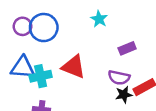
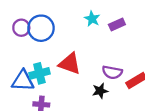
purple rectangle: (127, 48) -> (117, 24), moved
blue triangle: (23, 67) -> (23, 81), moved
black star: (124, 95) -> (100, 91), moved

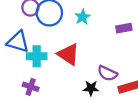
cyan star: (92, 19) -> (83, 17), moved
blue triangle: (23, 81) -> (18, 42), moved

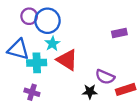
cyan star: (83, 17) -> (52, 44), moved

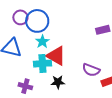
cyan cross: (37, 63) -> (42, 64), moved
black star: (90, 92) -> (58, 82), moved

